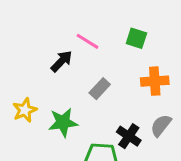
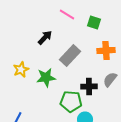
pink line: (87, 41) -> (67, 14), moved
gray rectangle: (100, 89) -> (70, 56), size x1.5
black cross: (129, 136) -> (89, 86), turned -35

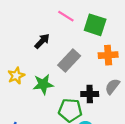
green square: (94, 22) -> (95, 25), size x1.5

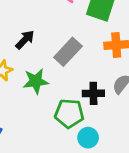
black arrow: (42, 41) -> (25, 40), moved

